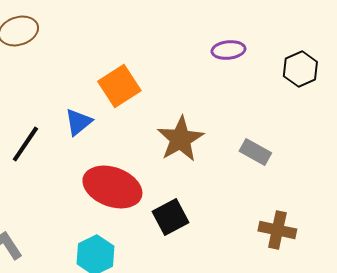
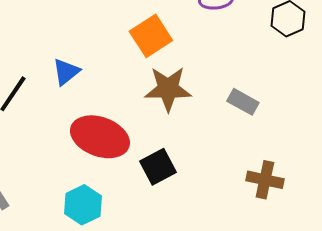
orange square: (119, 86) -> (151, 36), moved
brown star: (180, 139) -> (168, 89), turned 30

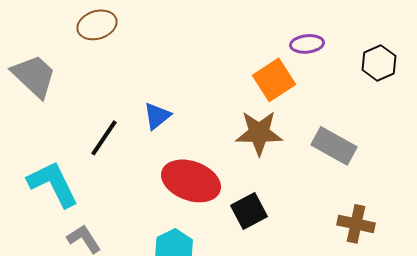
orange square: (151, 36) -> (274, 80), moved
gray rectangle: (243, 102) -> (334, 146), size x1.4

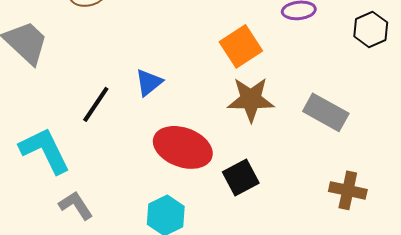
orange square: (274, 80) -> (241, 46), moved

